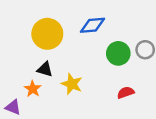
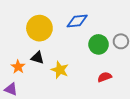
orange star: (33, 89) -> (18, 67), moved

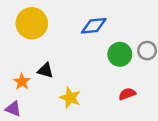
yellow circle: (39, 28) -> (32, 23), moved
yellow star: (60, 70) -> (70, 98), moved

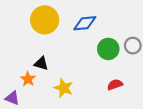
yellow circle: (32, 23) -> (45, 20), moved
orange star: (22, 82) -> (28, 79), moved

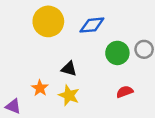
black triangle: (41, 63) -> (69, 69), moved
orange star: (28, 79) -> (40, 88), moved

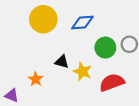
red semicircle: (125, 92) -> (112, 82), size x1.6
yellow star: (69, 95) -> (82, 72), moved

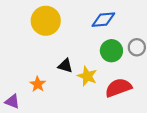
blue diamond: (82, 23) -> (103, 20), moved

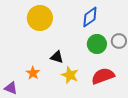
blue diamond: (103, 20) -> (90, 17), turned -30
yellow star: (87, 76) -> (70, 75), moved

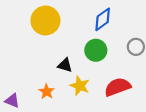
green circle: (97, 44) -> (96, 50), moved
orange star: (33, 73) -> (47, 91), moved

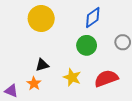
black triangle: (65, 65) -> (42, 65), moved, turned -32
orange star: (47, 91) -> (34, 84), moved

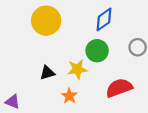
yellow star: (72, 77) -> (77, 69), moved, turned -30
orange star: (34, 84) -> (69, 96), moved

